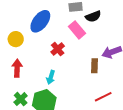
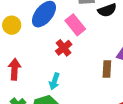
pink rectangle: (77, 30) -> (75, 25), moved
yellow circle: (16, 39) -> (12, 25), moved

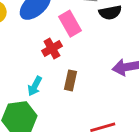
brown rectangle: (107, 69) -> (71, 80), moved

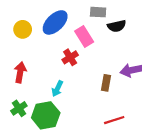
brown rectangle: (71, 80) -> (106, 83), moved

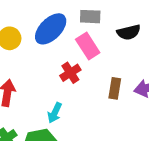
gray rectangle: (98, 12) -> (90, 17), moved
brown rectangle: (106, 83) -> (115, 88), moved

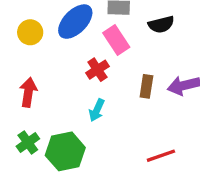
cyan arrow: (55, 113) -> (97, 110), moved

